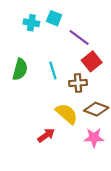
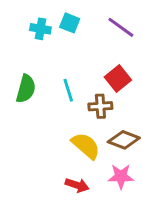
purple line: (79, 38) -> (121, 27), moved
red arrow: (46, 135) -> (77, 185), moved, turned 54

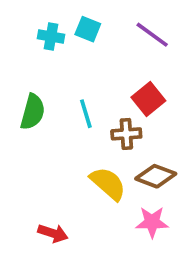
red arrow: (77, 185) -> (53, 233), moved

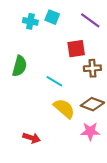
red square: (148, 99) -> (76, 49), moved, turned 30
cyan line: (86, 114) -> (54, 81), moved, turned -42
brown cross: (126, 134) -> (92, 68), moved

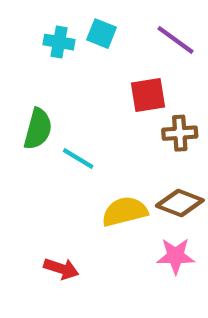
cyan line: (54, 81) -> (78, 159), moved
yellow semicircle: (64, 108) -> (125, 211), turned -55

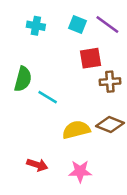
cyan square: (101, 34) -> (78, 24), moved
pink star: (176, 256) -> (80, 171), moved

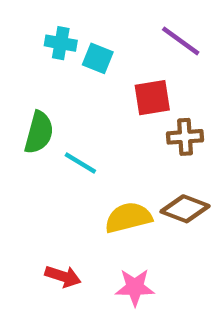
cyan square: (78, 24) -> (98, 58), moved

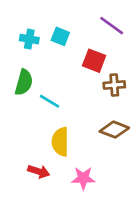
cyan cross: (61, 43) -> (29, 39), moved
red square: (152, 98) -> (94, 61), turned 30
yellow semicircle: (128, 218) -> (60, 142), moved, turned -76

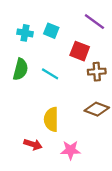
cyan line: (49, 101) -> (50, 74), moved

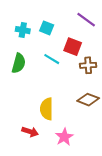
cyan line: (50, 74) -> (52, 59), moved
pink star: (71, 150) -> (64, 137), turned -30

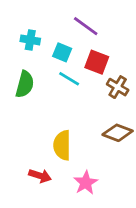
purple line: (86, 20) -> (86, 26), moved
cyan square: (47, 28) -> (62, 52), moved
brown cross: (88, 65) -> (118, 87), turned 35

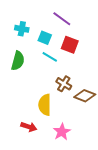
brown cross: (118, 87) -> (64, 84), moved

